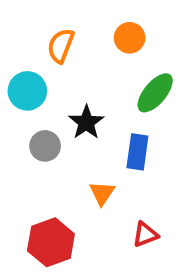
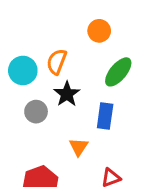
orange semicircle: (61, 46) -> (57, 62), moved

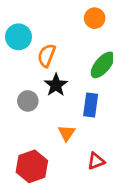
orange circle: (99, 31) -> (95, 18), moved
cyan circle: (23, 70) -> (18, 37), moved

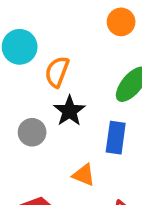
orange triangle: (67, 133) -> (84, 175), turned -42

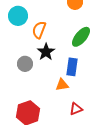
orange triangle: (84, 175) -> (62, 85), moved, turned -32

